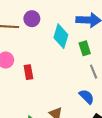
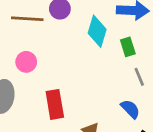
red rectangle: (28, 72) -> (55, 104), moved, size x1.5

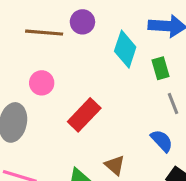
red rectangle: (55, 104) -> (84, 115), moved, turned 52

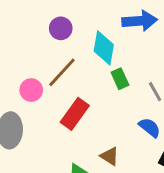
brown line: (44, 33) -> (62, 72), moved, turned -44
green rectangle: (161, 68) -> (120, 79), moved

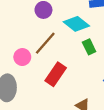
cyan diamond: (104, 48) -> (76, 24), turned -60

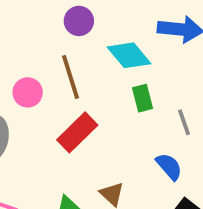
brown line: (45, 43) -> (70, 77), turned -70

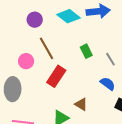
purple circle: (79, 21) -> (35, 20), moved
cyan diamond: (129, 55) -> (69, 16), moved

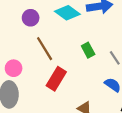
pink circle: (26, 61) -> (14, 68), moved

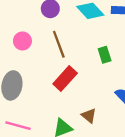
pink circle: (14, 68) -> (22, 41), moved

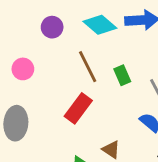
brown line: (59, 44) -> (88, 67), moved

